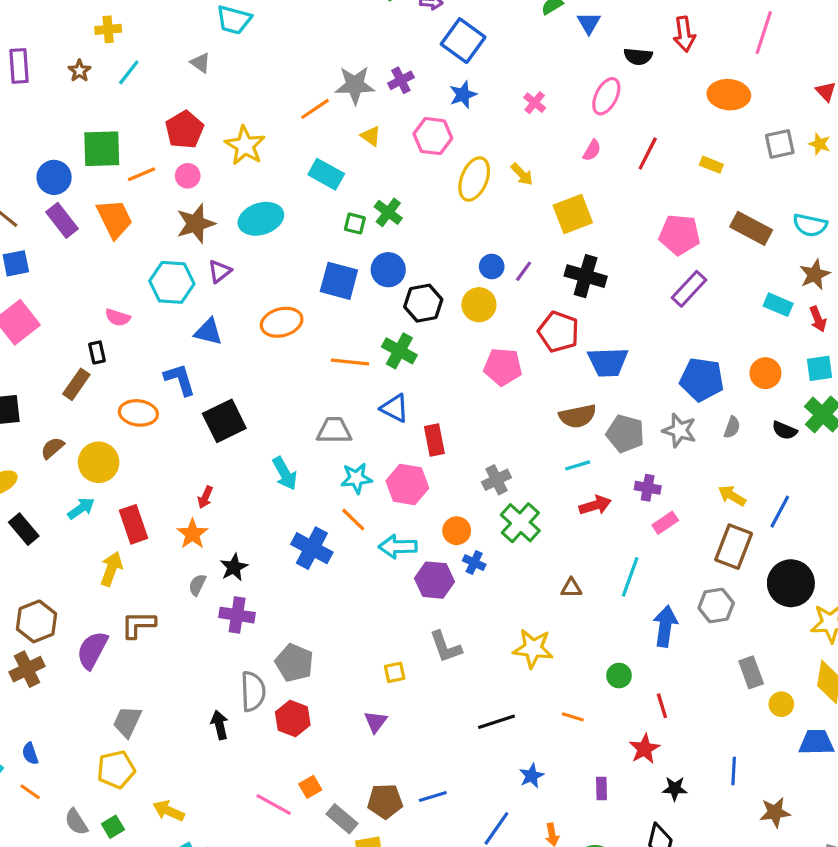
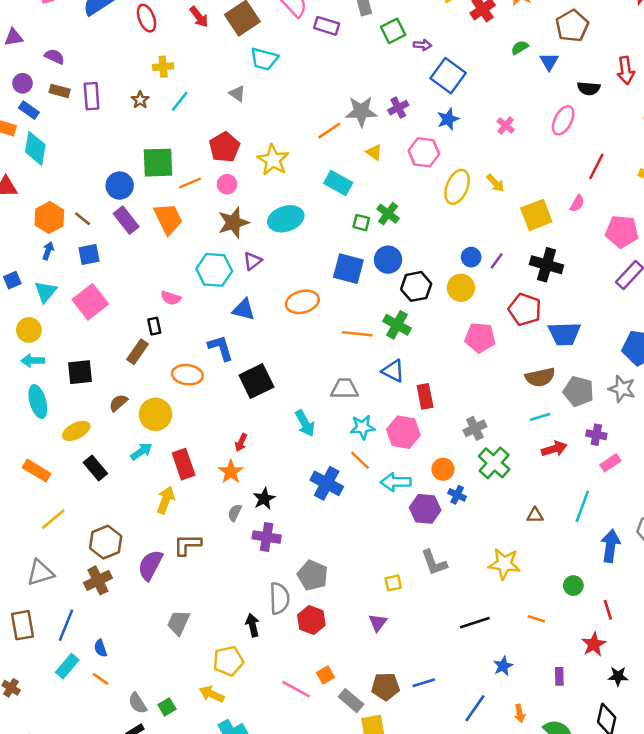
pink semicircle: (592, 150) -> (577, 203), moved
yellow pentagon: (116, 769) -> (228, 661), moved

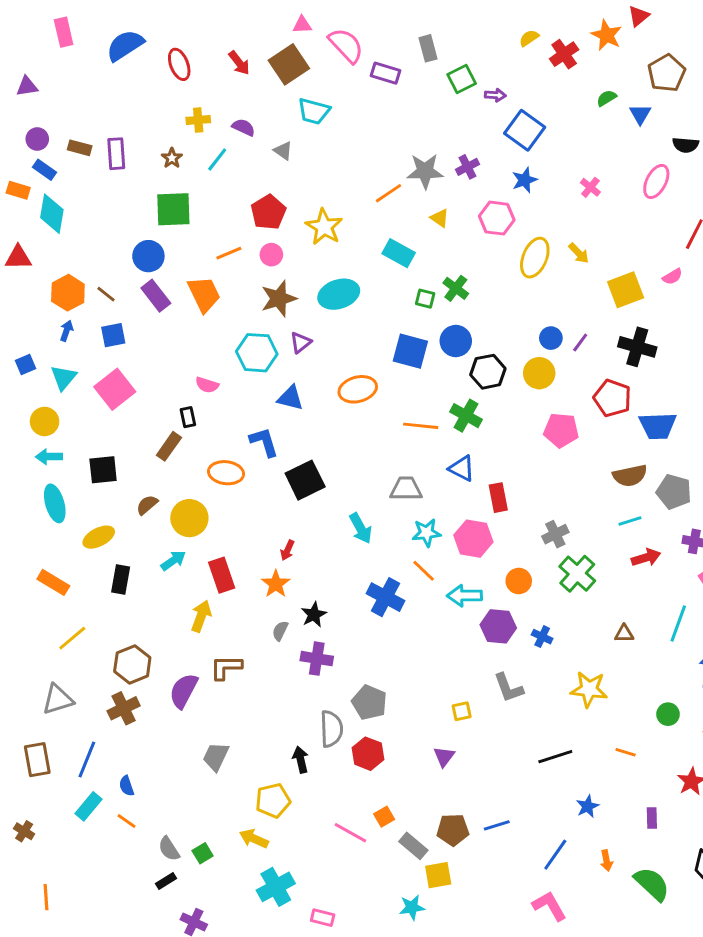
purple semicircle: (54, 56) -> (244, 127), moved
green square: (158, 163) -> (173, 209), moved
pink semicircle: (577, 203) -> (672, 277), turned 30
black rectangle: (95, 468) -> (121, 580), turned 50
blue cross: (457, 495) -> (542, 637), moved

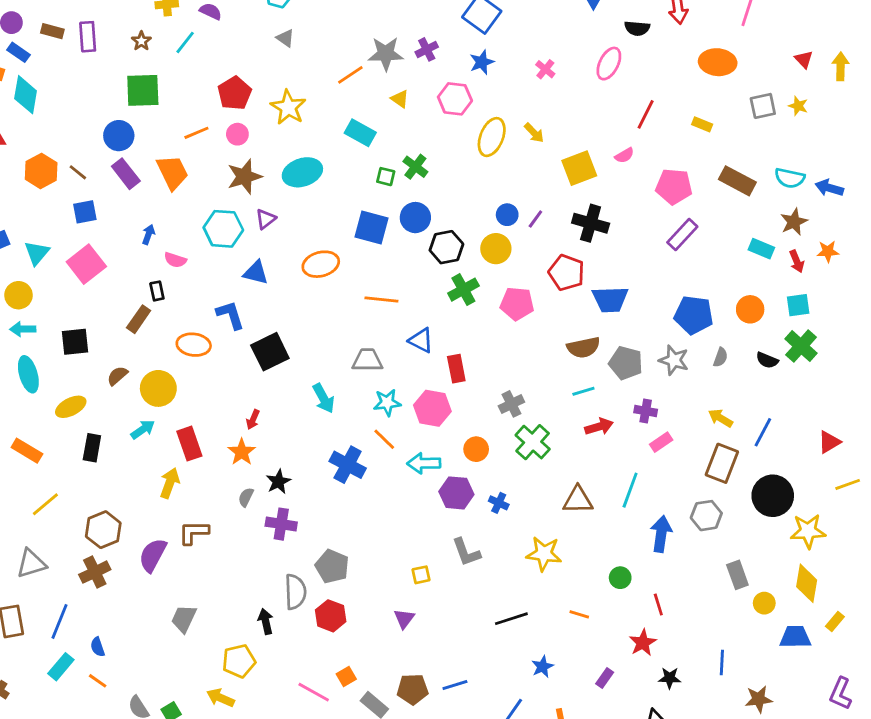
gray triangle: (283, 151) -> (285, 38), moved
blue arrow: (66, 331) -> (148, 234), moved
green cross: (466, 416) -> (463, 290), moved, turned 32
brown triangle: (624, 634) -> (578, 500), size x1.6
purple rectangle: (652, 818) -> (605, 678), turned 36

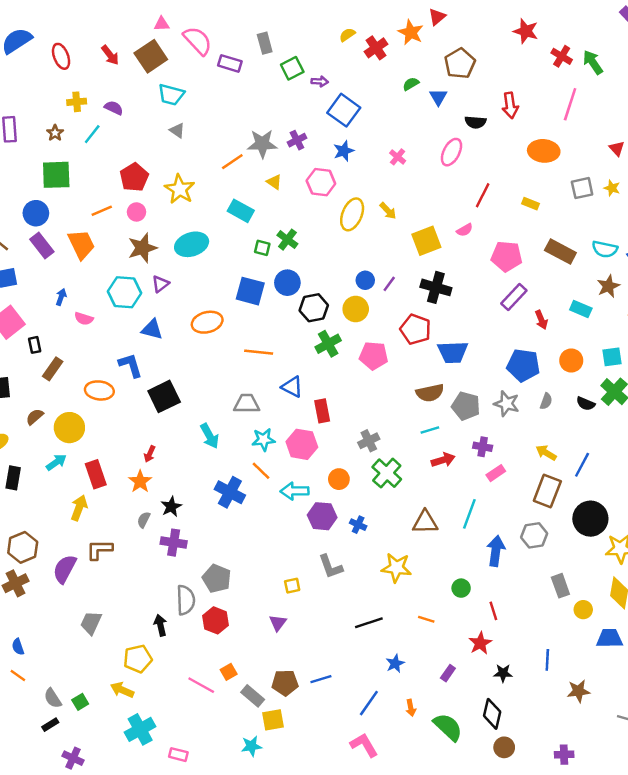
red arrow: (797, 261) -> (541, 320), moved
black rectangle: (157, 291) -> (35, 345), moved

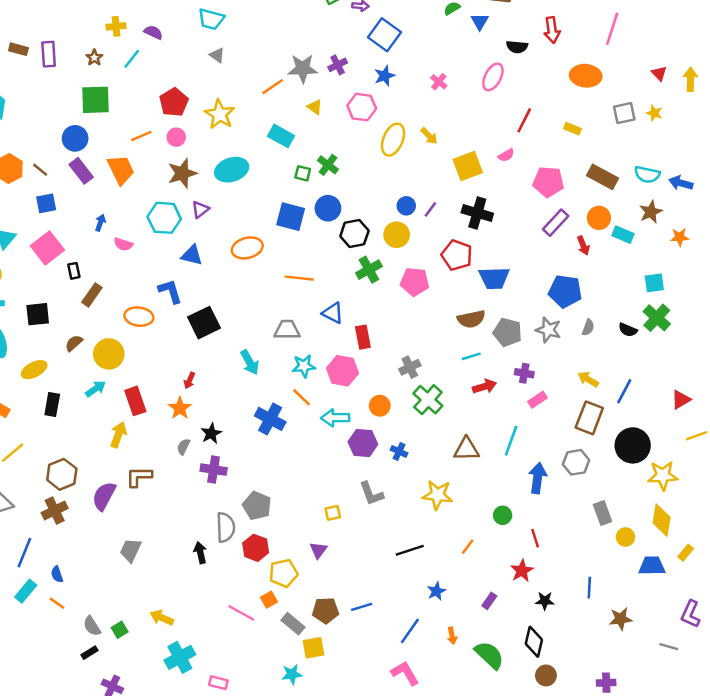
orange circle: (571, 361) -> (599, 218), moved
orange line: (426, 619) -> (468, 547), turned -70
yellow pentagon: (138, 659) -> (283, 573), moved

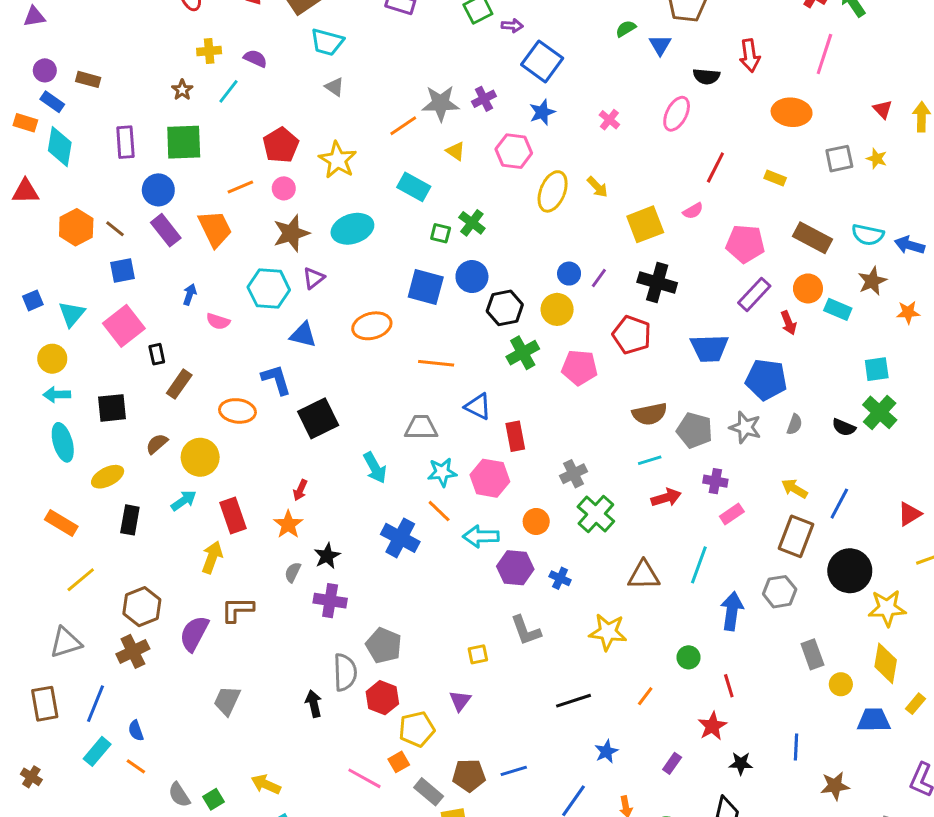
purple rectangle: (49, 54) -> (125, 142), moved
blue trapezoid: (494, 278) -> (709, 348), moved

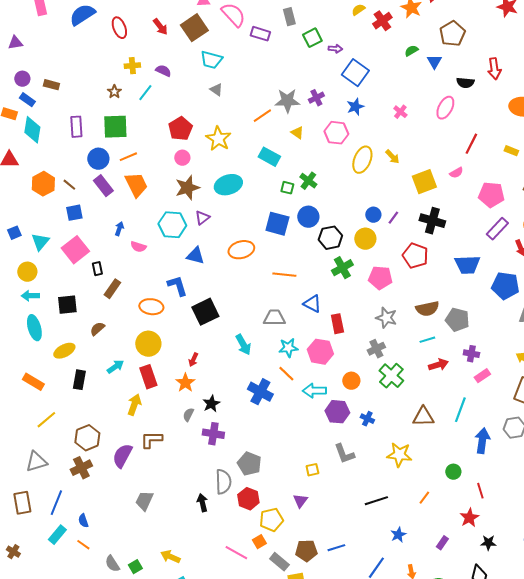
orange line: (240, 187) -> (128, 157), moved
gray star: (745, 427) -> (386, 318), moved
yellow circle: (200, 457) -> (148, 344), moved

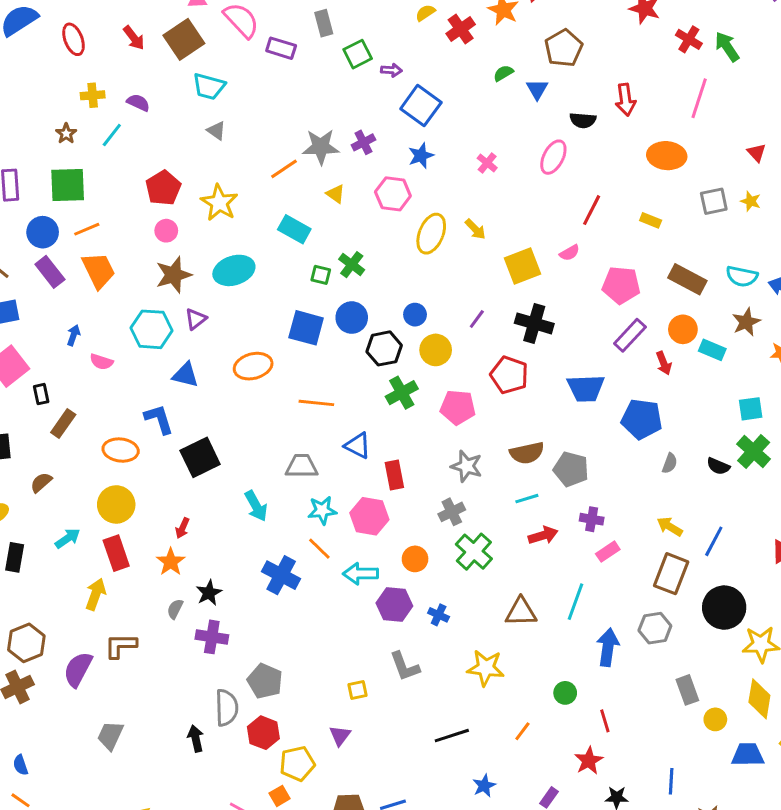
blue circle: (373, 215) -> (415, 315), moved

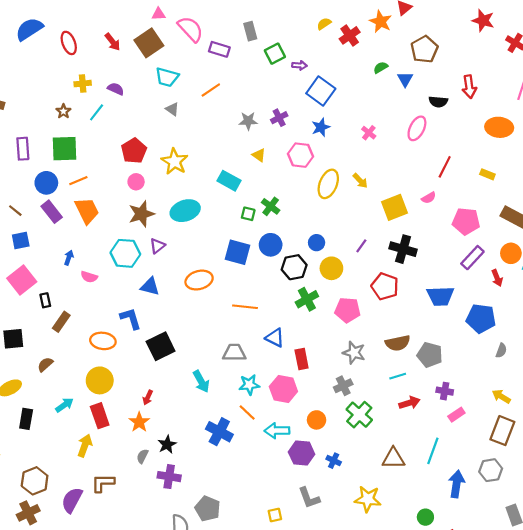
gray star: (321, 147) -> (248, 121), size x0.7
orange line: (284, 169) -> (211, 90), moved

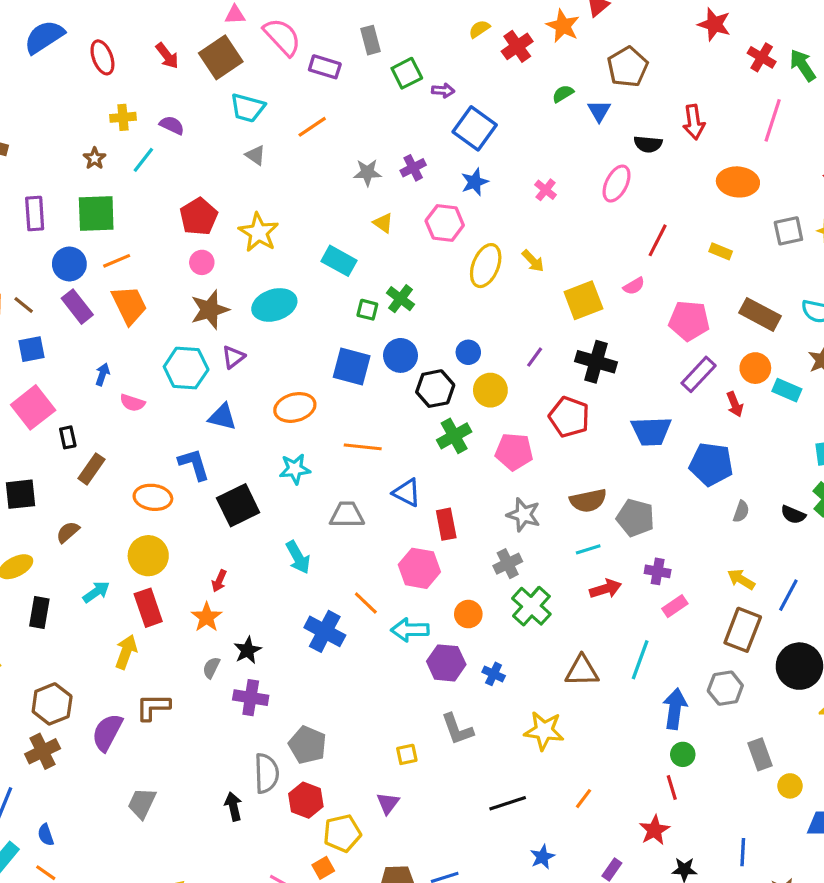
cyan star: (249, 385) -> (295, 469), moved
green circle: (425, 517) -> (683, 754), moved

